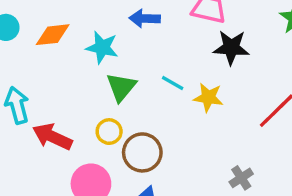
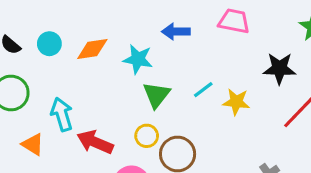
black star: (231, 48) -> (279, 68), moved
cyan line: (173, 83) -> (203, 90), turned -65

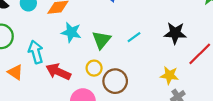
cyan star: (138, 59) -> (71, 32), moved
black star: (279, 68) -> (175, 33), moved
yellow star: (236, 102) -> (169, 75), moved

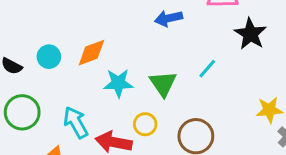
black star: (175, 33) -> (250, 34), moved, turned -30
yellow circle: (94, 68) -> (145, 124), moved

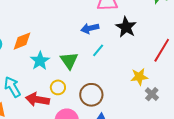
blue arrow: (168, 18) -> (90, 28), moved
cyan star: (118, 83) -> (40, 61), turned -30

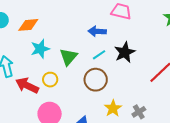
black star: (126, 27) -> (125, 52), moved
yellow star: (139, 77) -> (113, 108), moved, turned 30
brown circle: (91, 95) -> (96, 80), moved

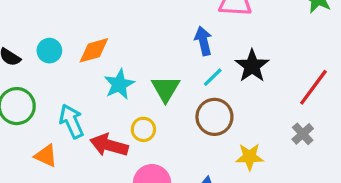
blue arrow: (97, 31) -> (203, 41), turned 84
yellow star: (113, 108) -> (250, 157), turned -30
gray cross: (139, 112) -> (303, 134), moved

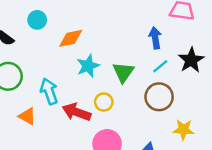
cyan circle: (49, 51) -> (37, 20), moved

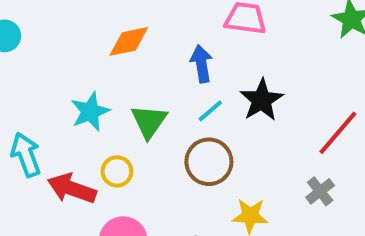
orange diamond: (71, 38) -> (129, 41), moved

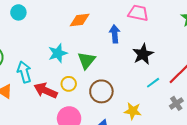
cyan line: (210, 111) -> (153, 83), moved
brown circle: (209, 162) -> (101, 91), moved
gray cross: (320, 191) -> (176, 103), moved

